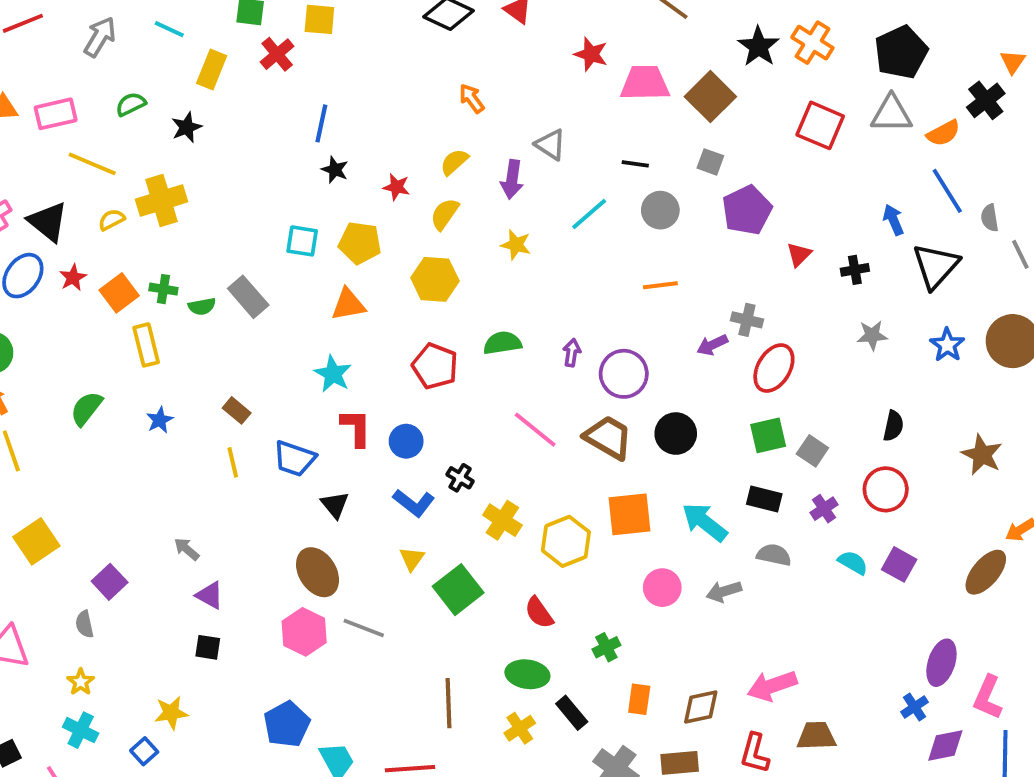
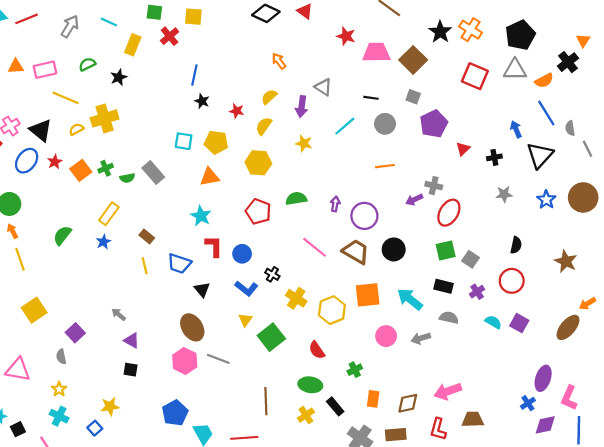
green cross: (163, 289) -> (106, 168), turned -32
yellow rectangle: (146, 345) -> (109, 214), moved, turned 50

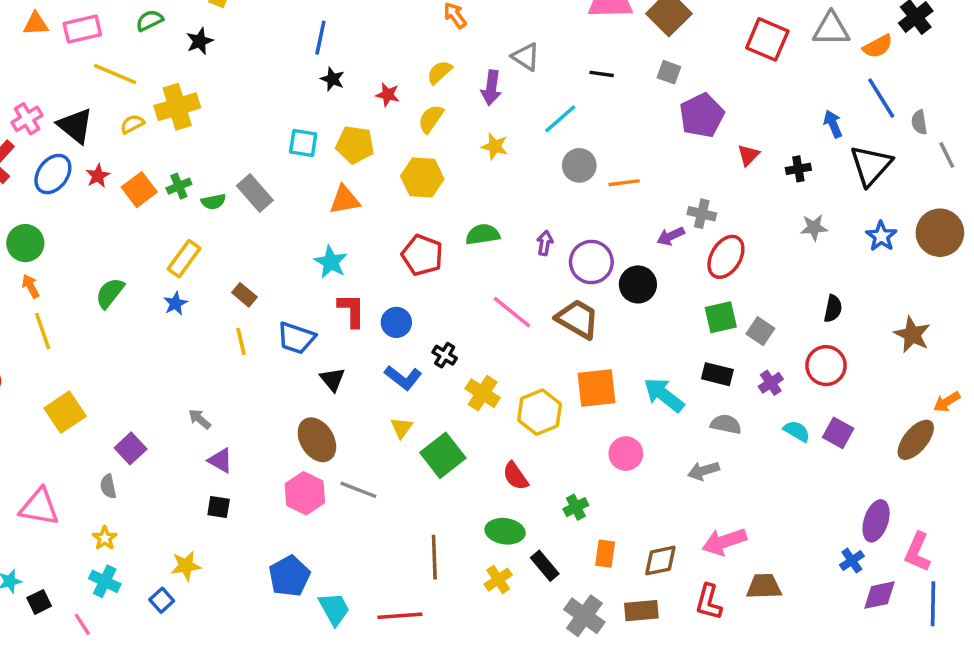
gray circle: (385, 124) -> (579, 165), moved
black circle: (394, 249) -> (638, 284), moved
gray arrow: (421, 338) -> (703, 471), moved

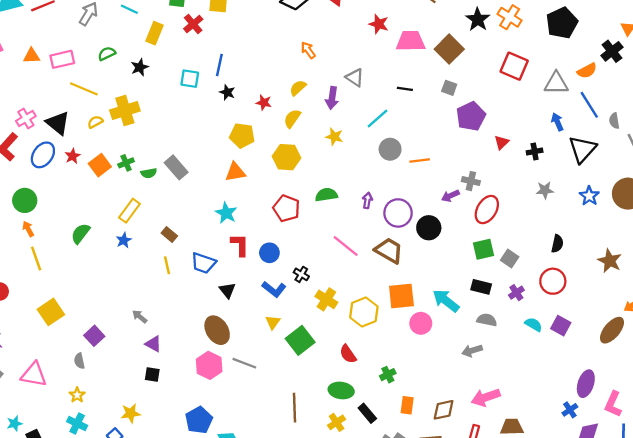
gray triangle: (831, 29) -> (556, 83), moved
cyan square: (303, 143) -> (190, 79), moved
pink circle: (626, 454) -> (421, 323), moved

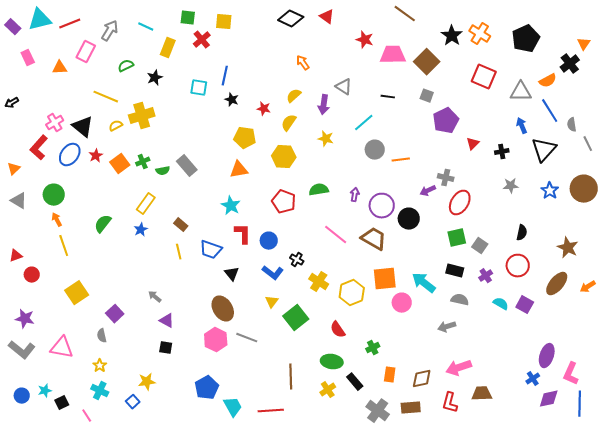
pink rectangle: (62, 59) -> (86, 52), moved, turned -50
brown ellipse: (612, 330) -> (557, 284), moved

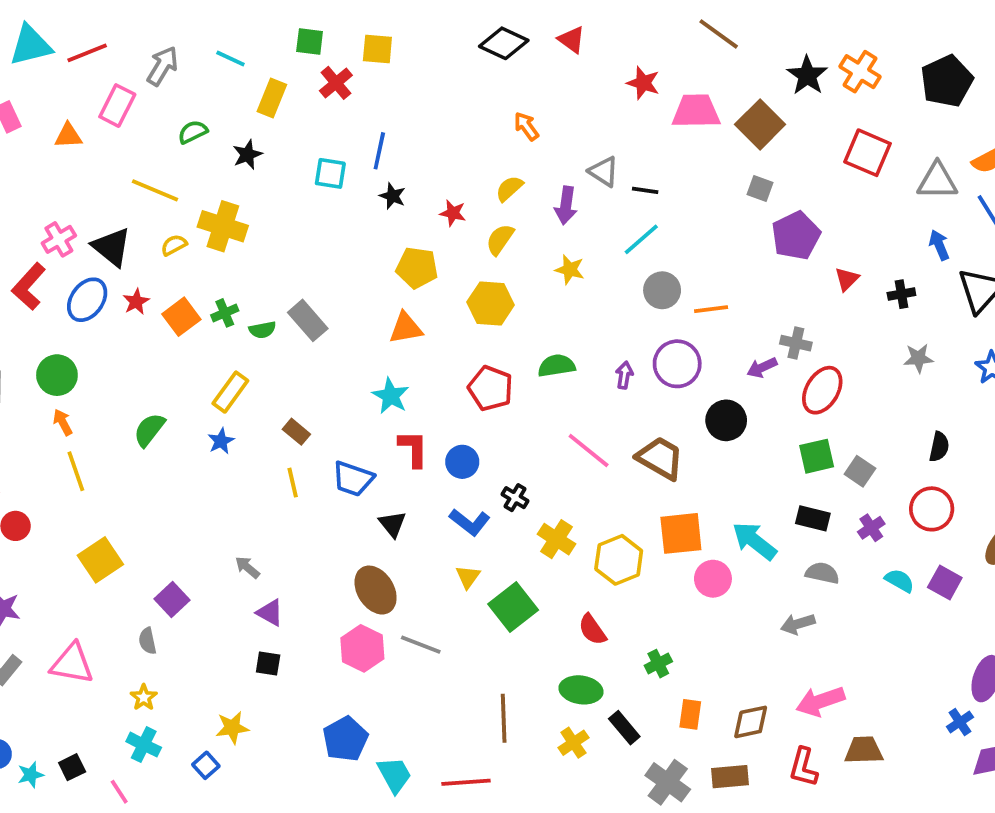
black line: (388, 97) -> (645, 190), moved
yellow cross: (142, 116) -> (223, 226), turned 35
purple circle: (382, 206) -> (677, 364), moved
cyan star: (45, 391) -> (31, 775), moved

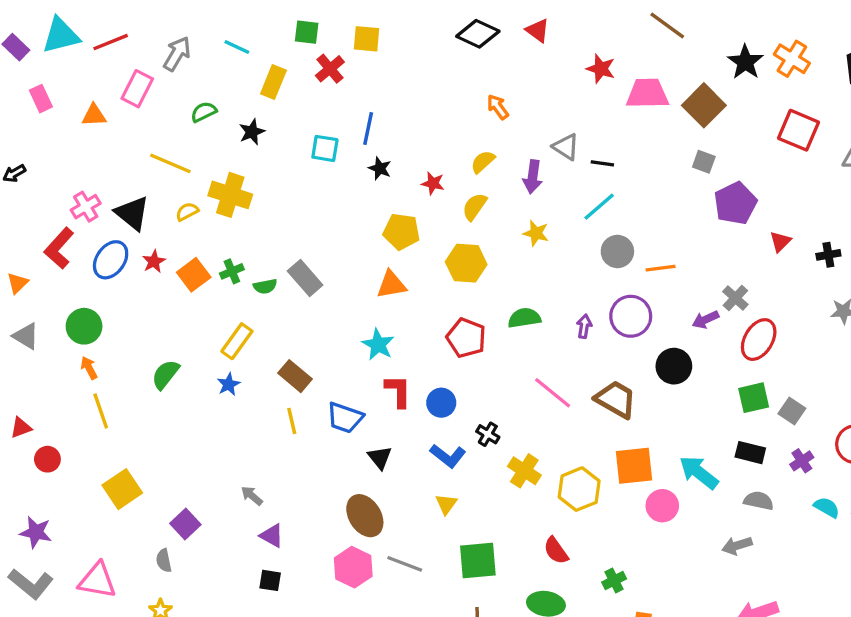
gray cross: (796, 343) -> (735, 298), turned 30
brown rectangle: (296, 432) -> (295, 376), size x1.4
green square: (513, 607) -> (478, 561), moved, turned 33

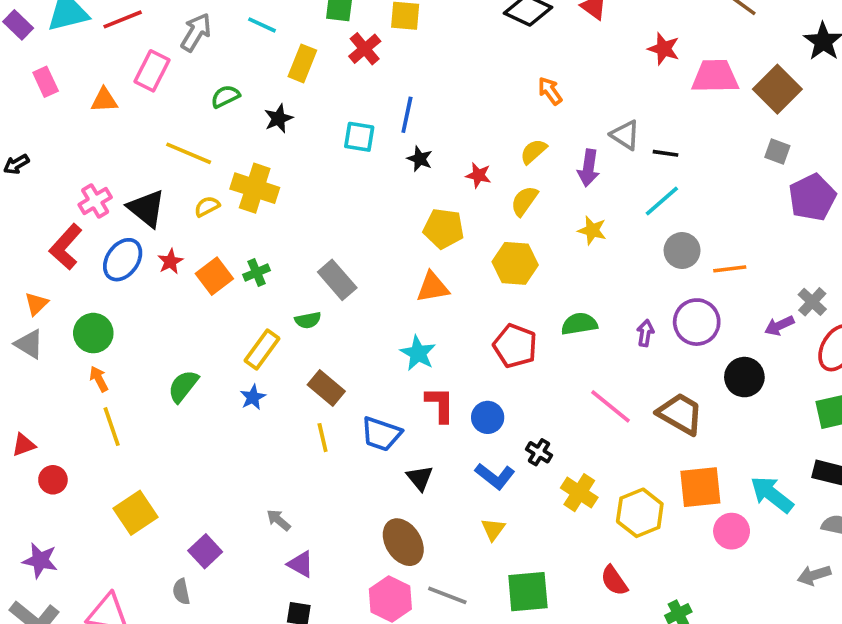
orange triangle: (18, 283) -> (36, 304), moved
green semicircle: (265, 286) -> (308, 320), moved

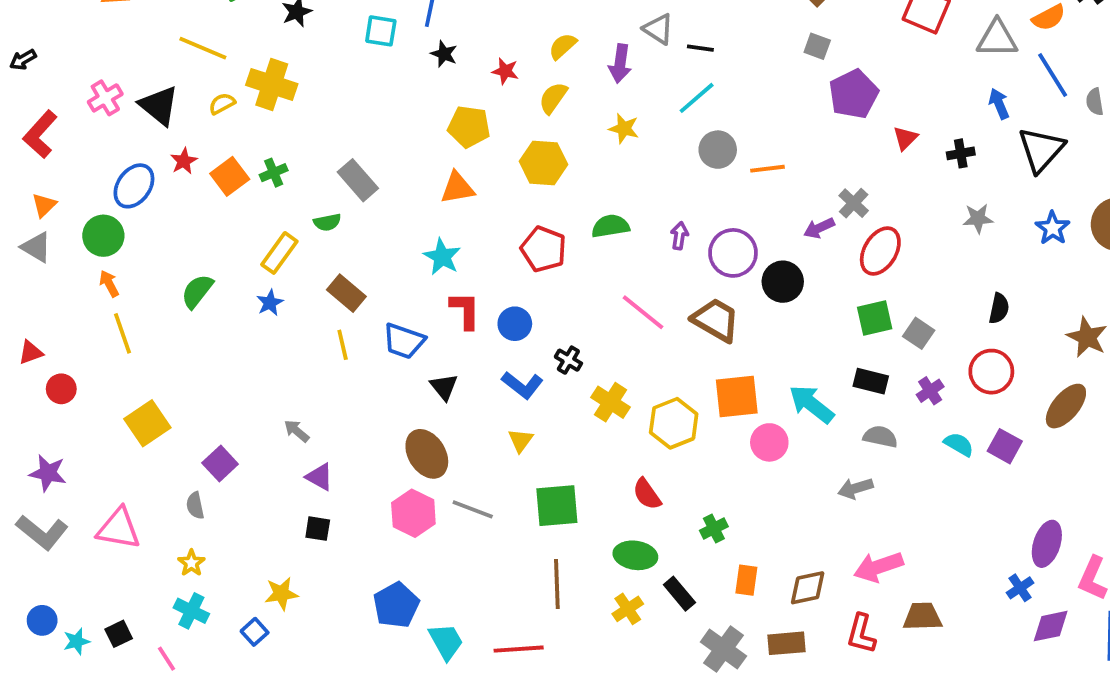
red L-shape: (66, 247) -> (40, 134), moved
blue ellipse: (123, 260) -> (134, 186), moved
purple circle: (697, 322) -> (733, 253), moved

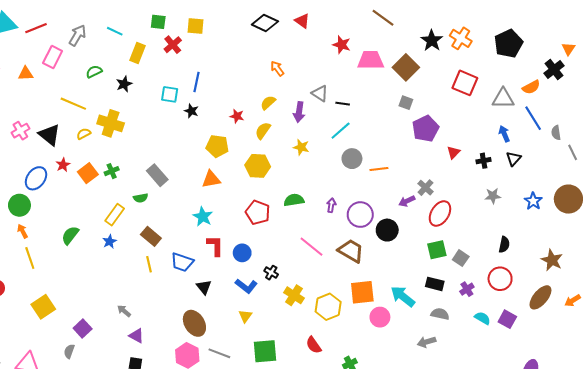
black star: (444, 54) -> (191, 111), moved
black triangle: (1041, 150) -> (514, 159), moved, size x0.6
gray semicircle: (195, 506) -> (69, 351), turned 32

